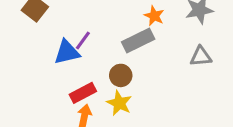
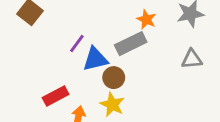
blue triangle: (67, 52) -> (95, 59), moved
red rectangle: (83, 93) -> (56, 96), moved

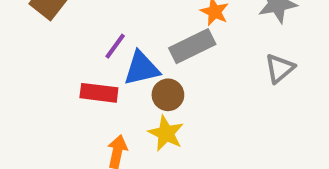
gray triangle: (192, 59) -> (280, 68), turned -35
red rectangle: (56, 96) -> (99, 93), moved, turned 35

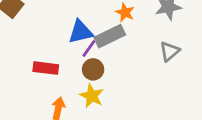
purple line: (115, 46) -> (89, 49), moved
blue triangle: (142, 68) -> (81, 32), moved

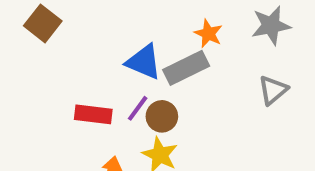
blue triangle: (81, 32) -> (144, 62), turned 36
purple line: (89, 49) -> (138, 108), moved

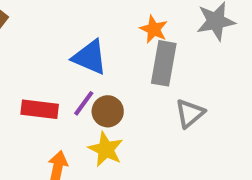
gray rectangle: (186, 68) -> (164, 63), moved, turned -54
gray triangle: (273, 90) -> (190, 113), moved

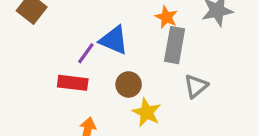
purple line: (84, 103) -> (86, 53), moved
yellow star: (106, 149) -> (147, 112), moved

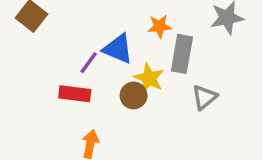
orange star: (166, 17) -> (159, 26), moved, turned -30
yellow star: (147, 112) -> (149, 78), moved

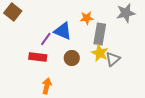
yellow star: (149, 78) -> (100, 53), moved

